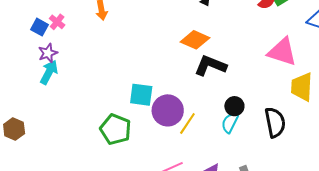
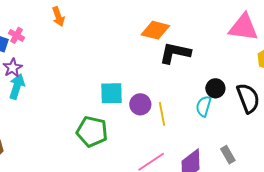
black circle: (234, 106) -> (215, 88), moved
purple circle: (168, 110) -> (140, 104), size x0.7
yellow line: (187, 124) -> (162, 114), turned -35

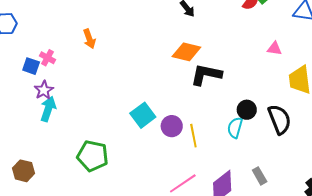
pink triangle: (243, 27) -> (274, 49), size x0.5
cyan square: (112, 93) -> (143, 115), turned -35
green pentagon: (92, 132) -> (93, 156), moved

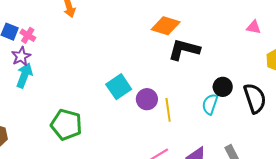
pink cross: (48, 58) -> (28, 35), moved

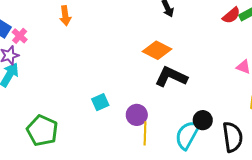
cyan square: (119, 87) -> (100, 102), size x0.7
purple circle: (147, 99) -> (137, 115), moved
cyan semicircle: (210, 104) -> (187, 135), size x1.4

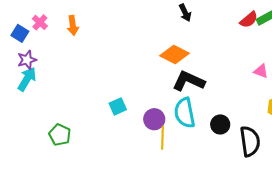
orange arrow: (65, 16) -> (73, 25), moved
pink cross: (20, 36) -> (40, 22), moved
green pentagon: (42, 130) -> (60, 135), size x0.7
cyan semicircle: (187, 135) -> (185, 113), moved, turned -40

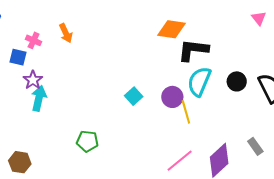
pink triangle: (261, 71) -> (259, 18), turned 49
cyan semicircle: (185, 113) -> (199, 81), turned 52

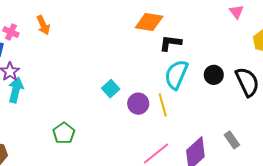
black L-shape: (193, 50) -> (170, 43), size x0.7
purple circle: (172, 97) -> (138, 104), moved
green pentagon: (87, 141) -> (64, 133), turned 30

